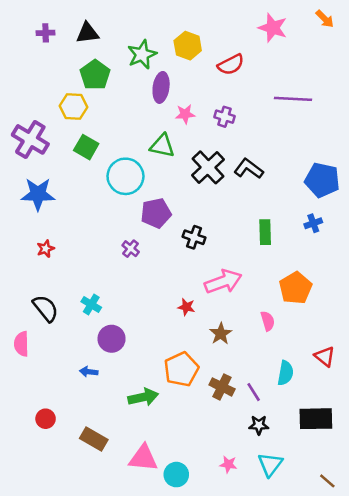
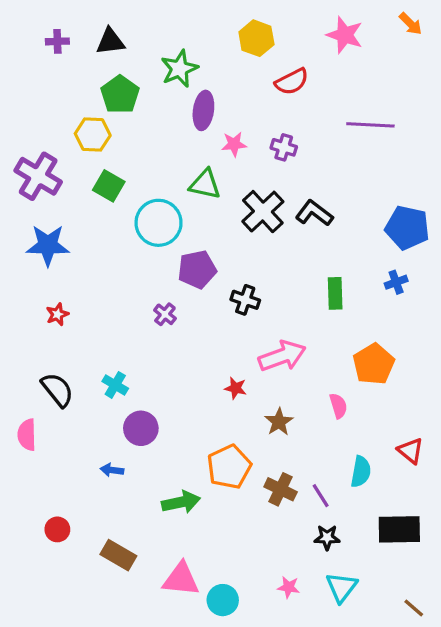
yellow hexagon: (188, 46) -> (256, 38), moved

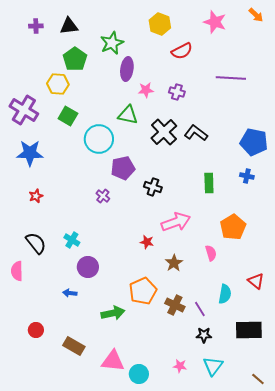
blue cross: (396, 282) -> (247, 176), turned 32

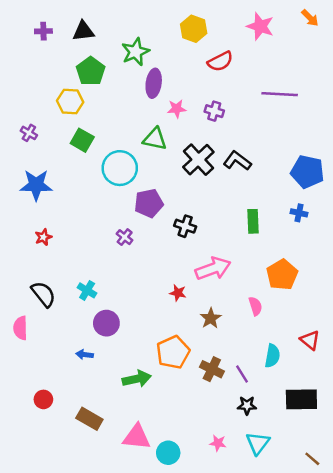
purple cross: (24, 110) -> (29, 133), size x0.5

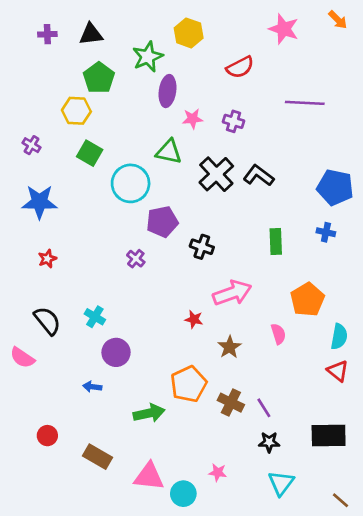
yellow hexagon: (194, 29) -> (189, 33), moved
pink semicircle: (20, 328) -> (22, 358), turned -55
cyan semicircle: (272, 356) -> (339, 337), moved
pink star: (218, 443) -> (218, 473), moved

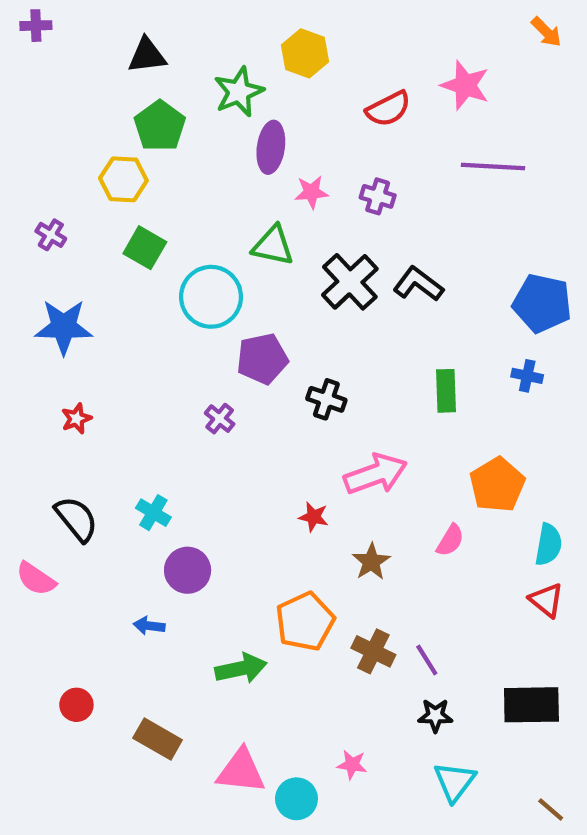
pink star: (284, 29) -> (465, 85), moved
purple cross: (47, 34) -> (36, 26), moved
pink semicircle: (278, 334) -> (450, 540), turned 48

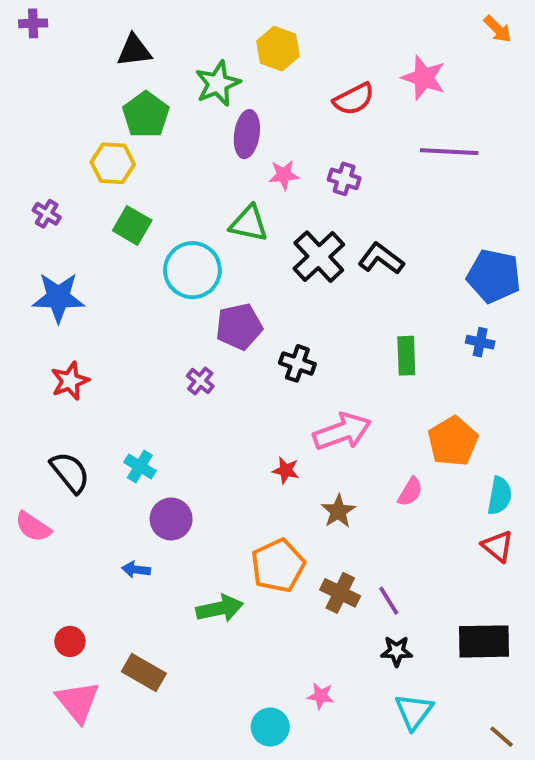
red star: (76, 419) -> (70, 381), size x1.4
pink triangle: (241, 771) -> (78, 702), moved, turned 45

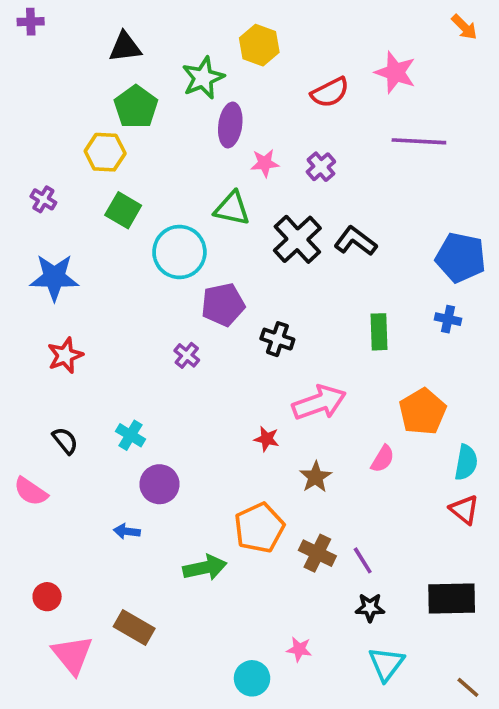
purple cross: (344, 179) -> (321, 167), turned 32
black semicircle: (70, 472) -> (65, 441), size x0.7
red circle: (70, 641) -> (47, 597), moved

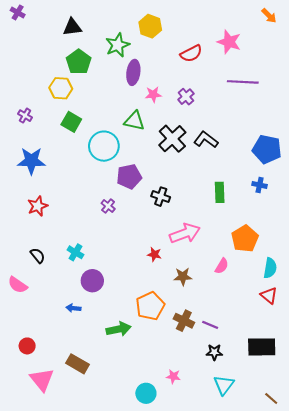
purple cross: (31, 22) -> (18, 12), turned 32
brown star: (316, 477) -> (183, 277), turned 30
purple line: (363, 560) -> (210, 325), turned -35

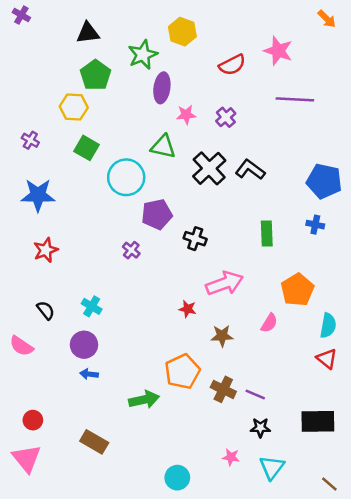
purple circle: (92, 281) -> (84, 345), moved
pink star: (173, 376) -> (231, 457), moved
pink triangle: (42, 380) -> (26, 458), moved

